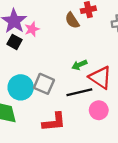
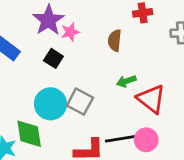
brown semicircle: (72, 20) -> (115, 40), moved, turned 35
black square: (15, 42) -> (53, 58), moved
black line: (79, 92) -> (121, 139), moved

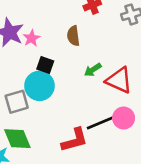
black square: (53, 58) -> (45, 65), moved
gray square: (80, 102) -> (17, 102), moved, turned -30
cyan circle: (50, 104) -> (39, 86), moved

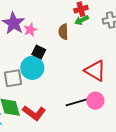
green arrow: (93, 70) -> (82, 20), moved
red L-shape: (75, 140) -> (34, 113), moved, turned 45

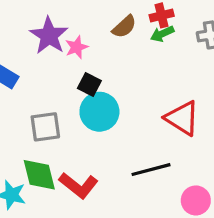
brown semicircle: (63, 32) -> (124, 27), moved, turned -133
cyan circle: (32, 68) -> (99, 112), moved
pink circle: (95, 101) -> (196, 200), moved

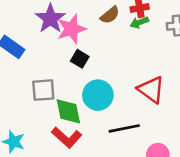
pink star: (77, 47) -> (71, 29), size x1.6
cyan circle: (99, 112) -> (98, 95), moved
green diamond: (39, 175) -> (68, 111), moved

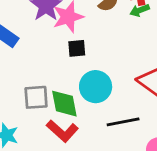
black square: (80, 59) -> (77, 48), turned -36
gray square: (43, 90) -> (36, 97), moved

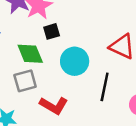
green diamond: (64, 104) -> (30, 54), moved
black line: (123, 122) -> (105, 87), turned -56

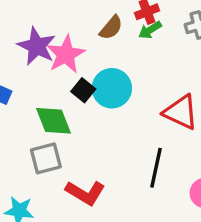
black square: (52, 31) -> (83, 90), turned -35
cyan circle: (75, 61) -> (112, 88), moved

